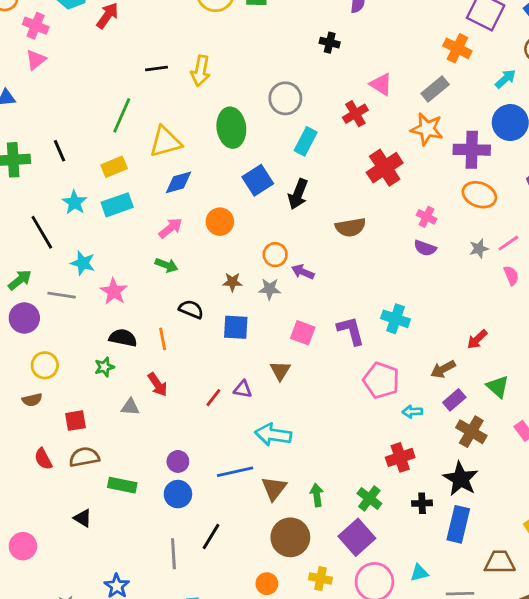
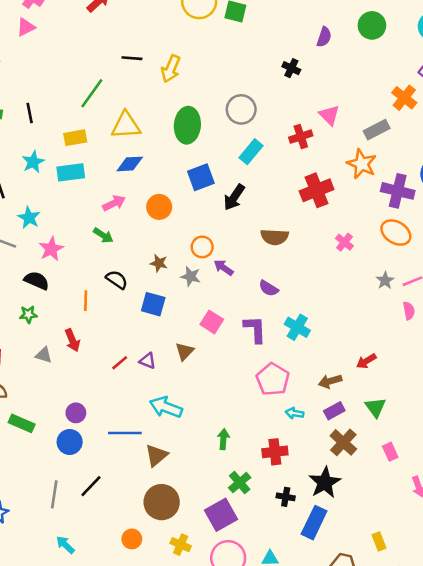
purple semicircle: (425, 248) -> (269, 288), moved
gray star: (479, 249) -> (385, 280), turned -30
black semicircle: (123, 338) -> (37, 281), moved
green arrow: (317, 495) -> (223, 439), moved

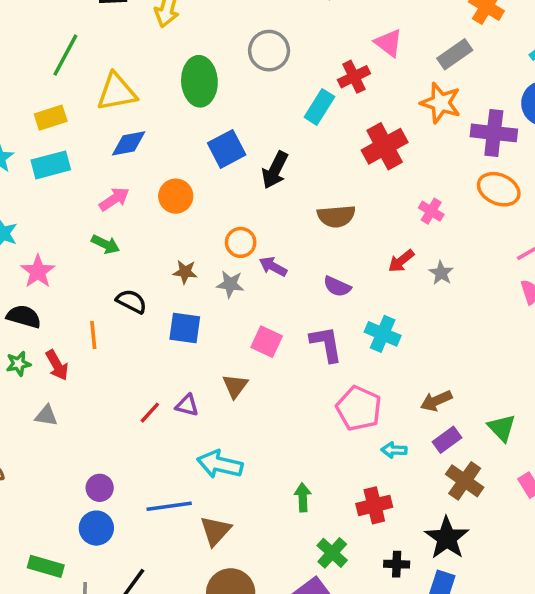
cyan rectangle: (251, 152) -> (319, 107), moved
gray star: (385, 280) -> (441, 273), moved
red arrow: (72, 340) -> (57, 365), moved
red arrow: (366, 361) -> (401, 261), moved
green rectangle: (22, 423) -> (46, 566), moved

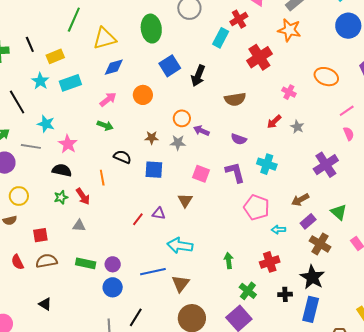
yellow rectangle: (51, 118) -> (55, 56), moved
purple cross: (494, 133) -> (326, 165), moved, turned -35
green rectangle: (46, 566) -> (86, 263), moved

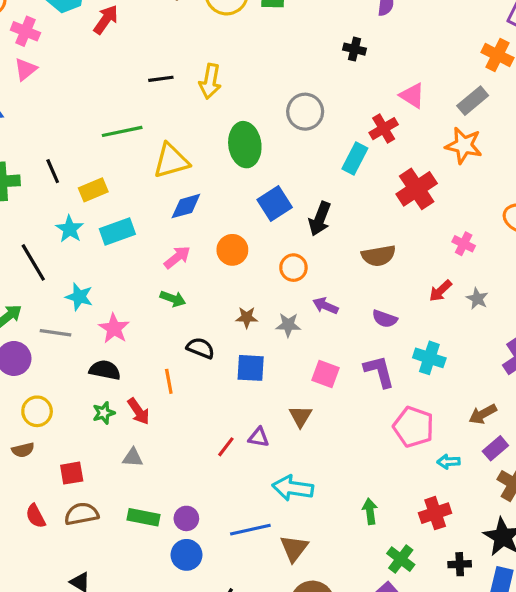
green line: (74, 20) -> (122, 131), turned 55
orange circle: (182, 118) -> (293, 268), moved

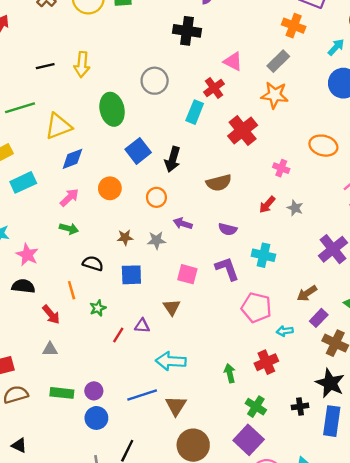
black cross: (355, 49) -> (187, 31), size x1.6
green star: (104, 413) -> (98, 308), moved
red cross: (435, 513) -> (266, 362), moved

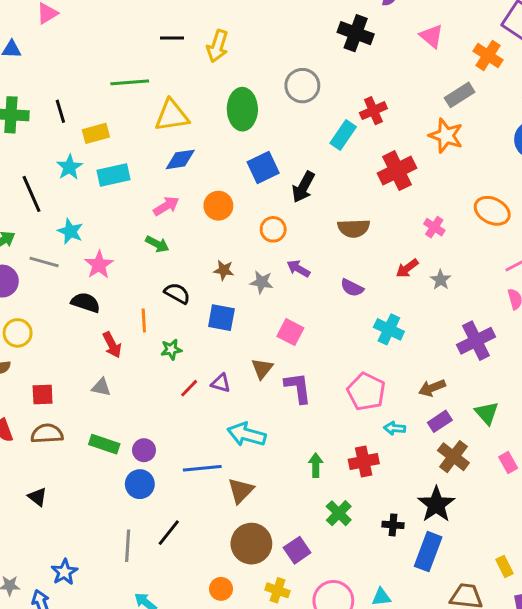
pink triangle: (233, 61) -> (431, 36), moved
purple L-shape: (227, 269) -> (298, 388), moved
purple square: (249, 440) -> (297, 550), moved, size x0.7

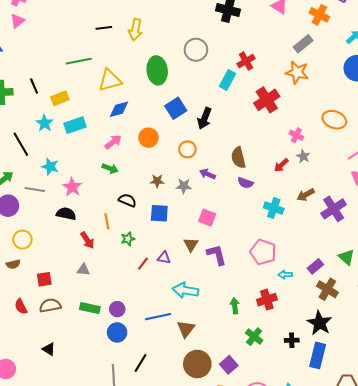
brown semicircle: (354, 228) -> (238, 158), moved, turned 85
gray star: (441, 280) -> (303, 156), moved
brown arrow: (432, 388) -> (306, 195), moved

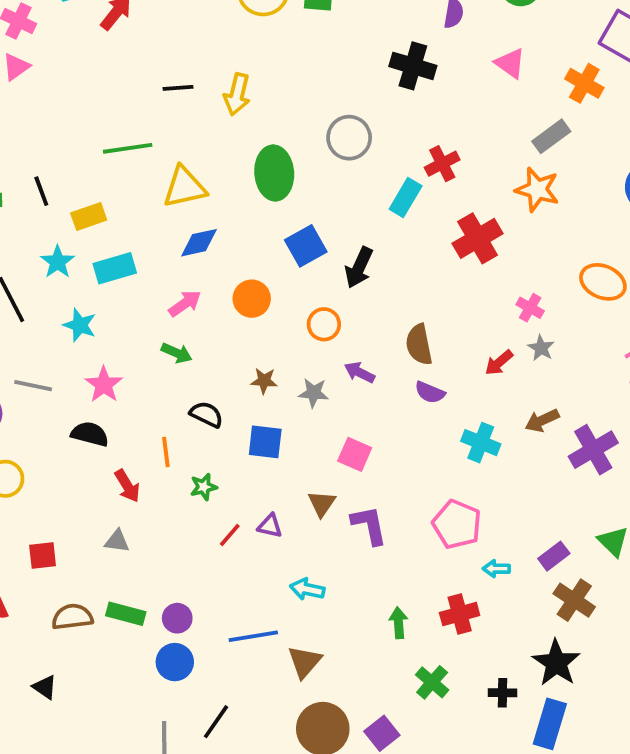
cyan star: (50, 167) -> (80, 325), moved
cyan arrow: (185, 290) -> (307, 589), size x0.7
brown semicircle: (50, 305) -> (72, 617), moved

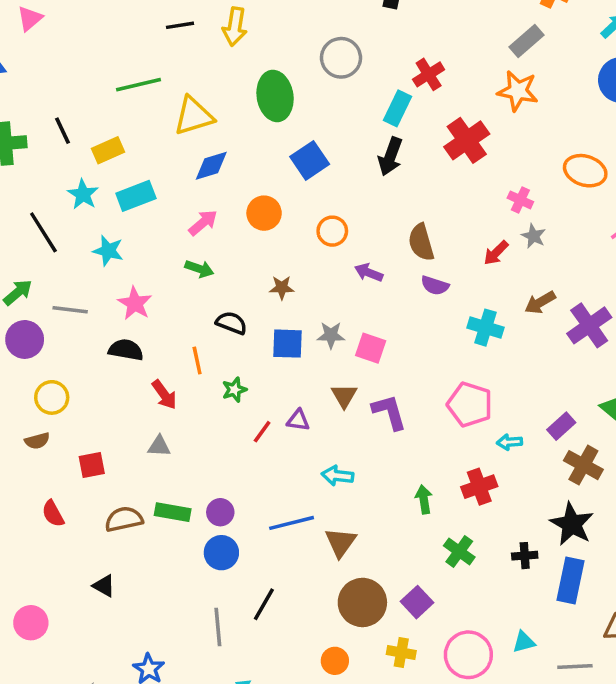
black arrow: (359, 267) -> (390, 156), moved
gray star: (314, 393) -> (331, 335), moved

